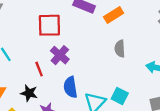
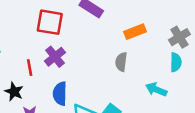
orange rectangle: (114, 15) -> (135, 32), moved

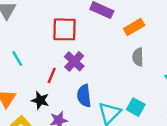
orange rectangle: (135, 32) -> (134, 27), moved
red line: (30, 68) -> (52, 75), turned 42

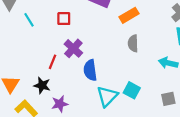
red square: (64, 29) -> (64, 19), size x0.6
cyan line: (17, 59) -> (29, 20), moved
blue semicircle: (84, 96) -> (90, 70), moved

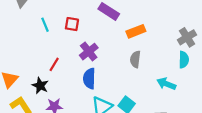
cyan line: (29, 20) -> (45, 25), moved
purple cross: (73, 48) -> (89, 52), moved

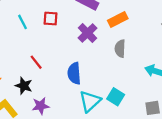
purple cross: (89, 52) -> (88, 33), moved
red line: (54, 64) -> (36, 62), turned -64

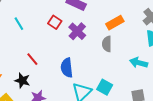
red square: (51, 18) -> (55, 22), moved, turned 32
orange rectangle: (118, 19) -> (115, 23), moved

